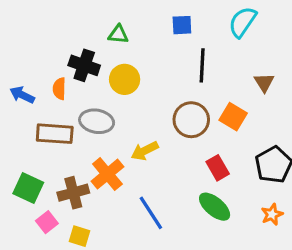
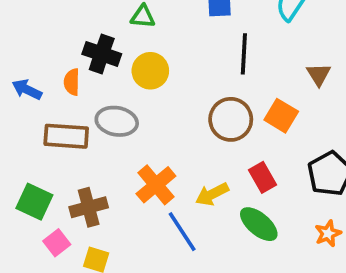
yellow arrow: (145, 151) -> (212, 194), moved
orange cross: (107, 174) -> (156, 185), moved

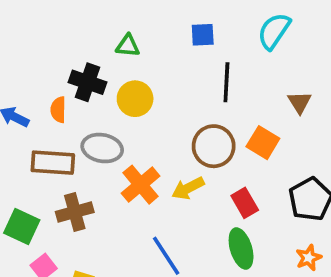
orange cross: (156, 185) -> (141, 185), moved
yellow arrow: (212, 194) -> (188, 188), moved
brown cross: (89, 207) -> (75, 212), moved
green ellipse: (259, 224) -> (241, 249), turned 33

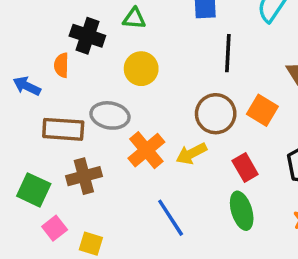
black cross: (88, 82) -> (87, 36), moved
orange semicircle: (58, 110) -> (61, 65), moved

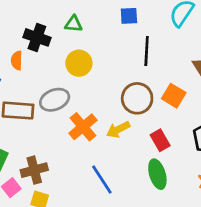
gray ellipse: (110, 115) -> (55, 100), turned -32
brown cross: (84, 176) -> (34, 170), moved

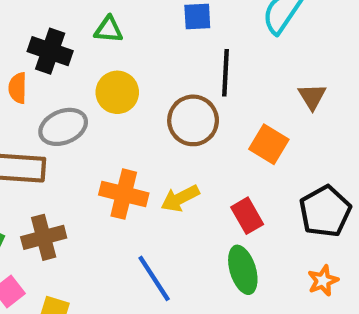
brown circle: (137, 98) -> (193, 120), moved
gray ellipse: (55, 100) -> (63, 127), moved
orange cross: (83, 127) -> (124, 194), turned -36
brown cross: (34, 170) -> (44, 237), moved

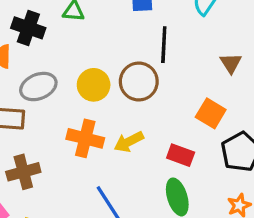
yellow circle: (117, 92) -> (94, 85), moved
orange square: (269, 144) -> (211, 113), moved
red rectangle: (247, 216) -> (181, 155), turned -40

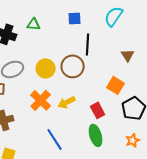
orange cross: (85, 138) -> (41, 100), turned 30
red rectangle: (181, 155) -> (98, 110), turned 42

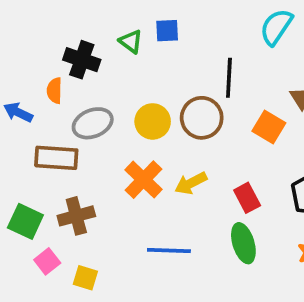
blue square: (75, 18) -> (167, 31), moved
green triangle: (34, 24) -> (131, 42), turned 32
orange square: (116, 85) -> (269, 127), moved
blue line: (55, 139) -> (169, 250), turned -55

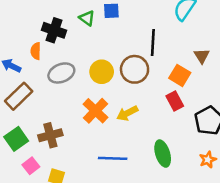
brown rectangle: (56, 158) -> (19, 96), moved, turned -48
red rectangle: (247, 198) -> (175, 101), moved
green square: (25, 221) -> (16, 139), turned 30

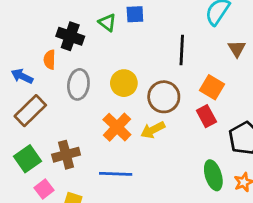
brown triangle: (202, 56) -> (237, 49), moved
brown circle: (135, 69) -> (164, 97), moved
gray ellipse: (61, 73) -> (78, 84), turned -60
green ellipse: (163, 154) -> (213, 175), moved
blue line: (113, 158) -> (116, 174), moved

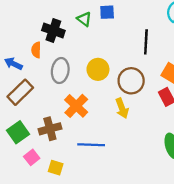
orange cross: (117, 127) -> (76, 106), moved
yellow arrow: (153, 130) -> (122, 108), turned -84

